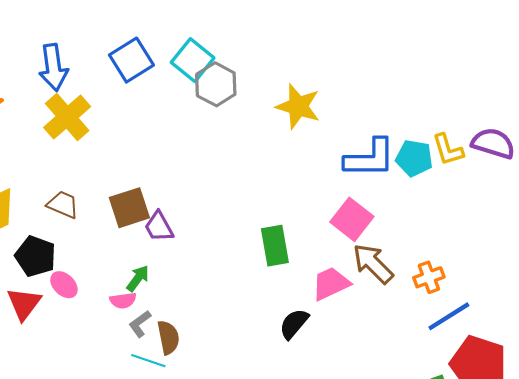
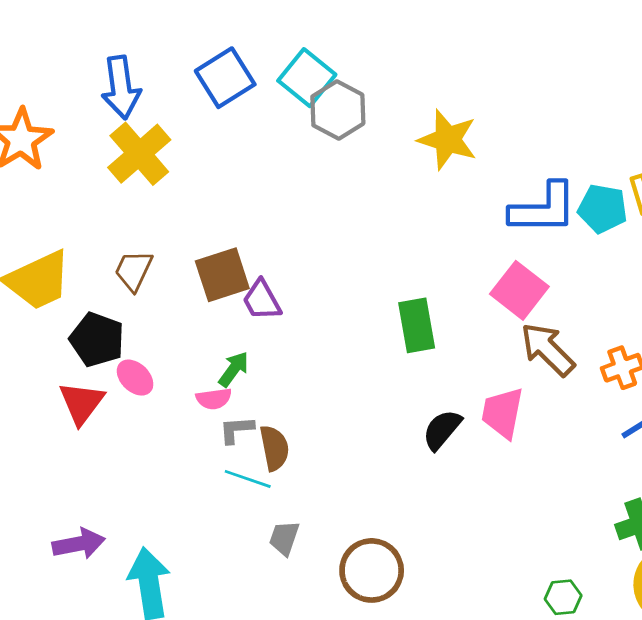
brown trapezoid: (63, 205) -> (134, 271), turned -88
pink trapezoid: (331, 284) -> (503, 413), moved, turned -54
gray L-shape: (140, 324) -> (236, 430), turned 32

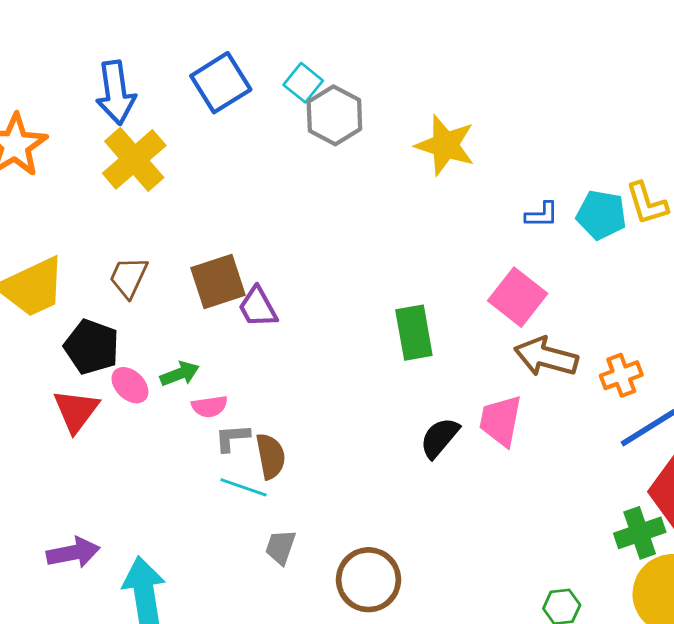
cyan square: (307, 78) -> (303, 83), size x0.7
blue L-shape: (543, 209) -> (542, 215), size x0.5
brown arrow: (548, 349) -> (546, 357), turned -30
green arrow: (234, 369) -> (180, 374), moved, turned 33

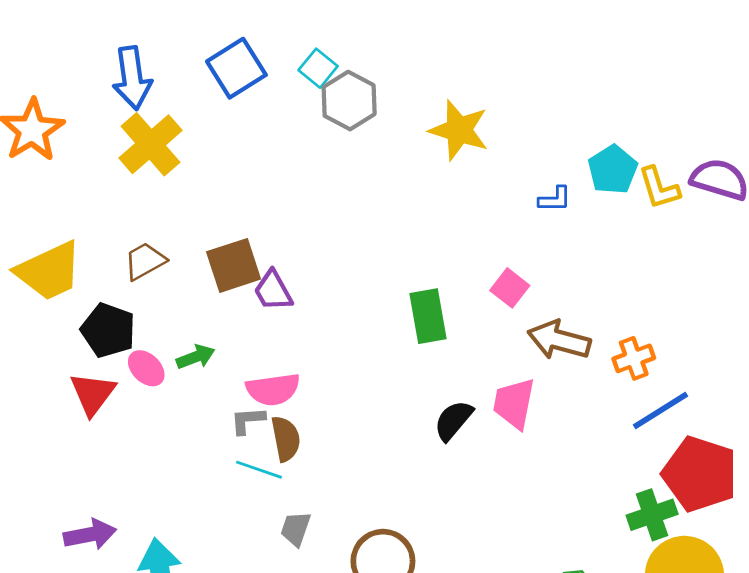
cyan pentagon: (601, 215) -> (613, 170), moved, turned 30
brown trapezoid: (129, 277) -> (145, 261), turned 36
pink square: (518, 297) -> (510, 288), moved, size x0.7
pink semicircle: (209, 406) -> (273, 389), moved, size x1.5

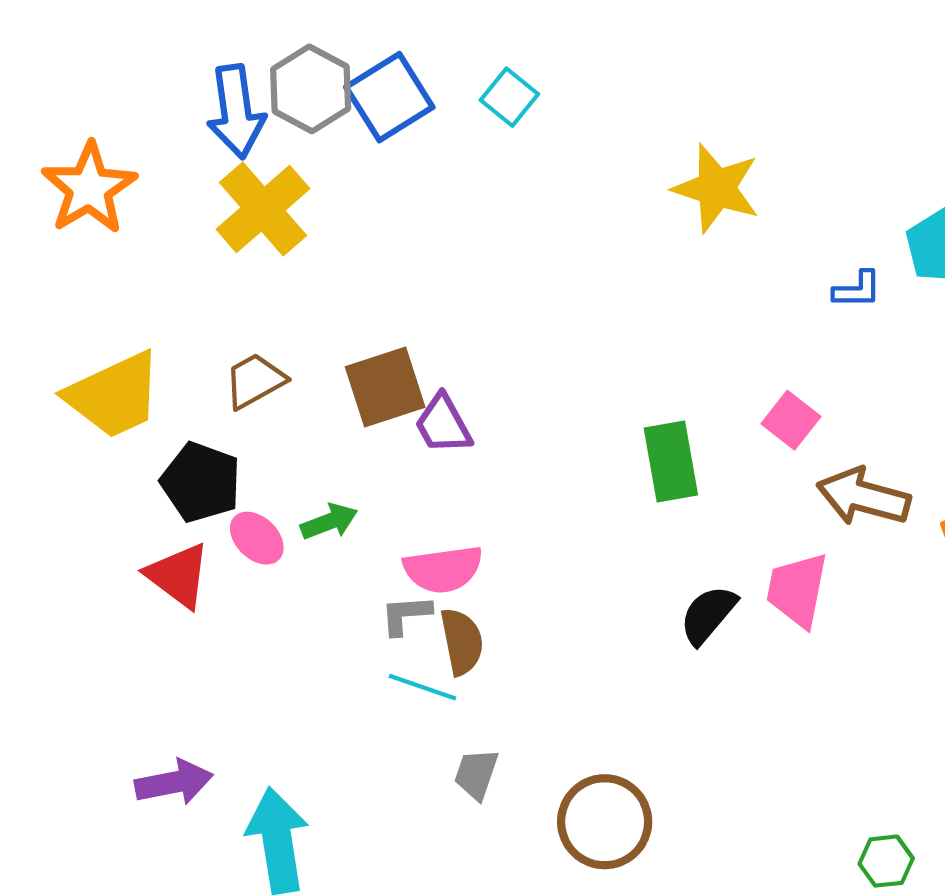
gray hexagon: (349, 101) -> (311, 89), moved
red triangle: (93, 394) -> (178, 575), turned -30

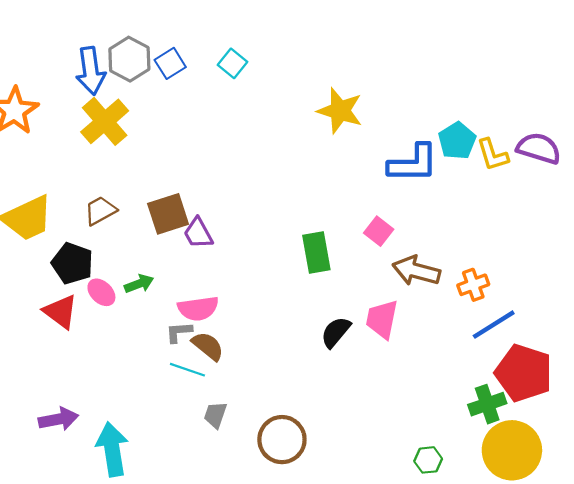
blue square: (389, 97) -> (170, 63), size x0.7
blue L-shape: (857, 290) -> (413, 163), size x2.0
brown semicircle: (462, 642) -> (208, 346), turned -40

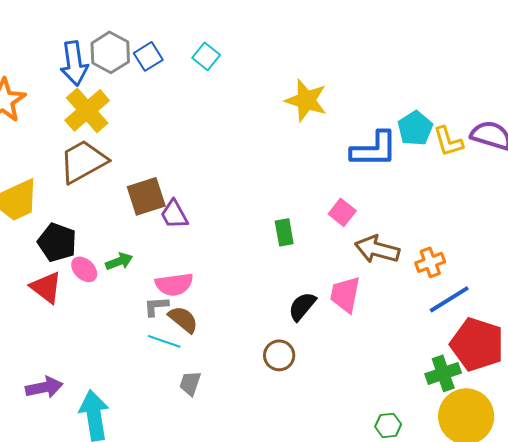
brown trapezoid: (100, 211) -> (83, 161), moved, size x1.6
green rectangle: (316, 253) -> (284, 232), size x0.7
brown circle: (282, 440) -> (279, 355), moved, size x0.7

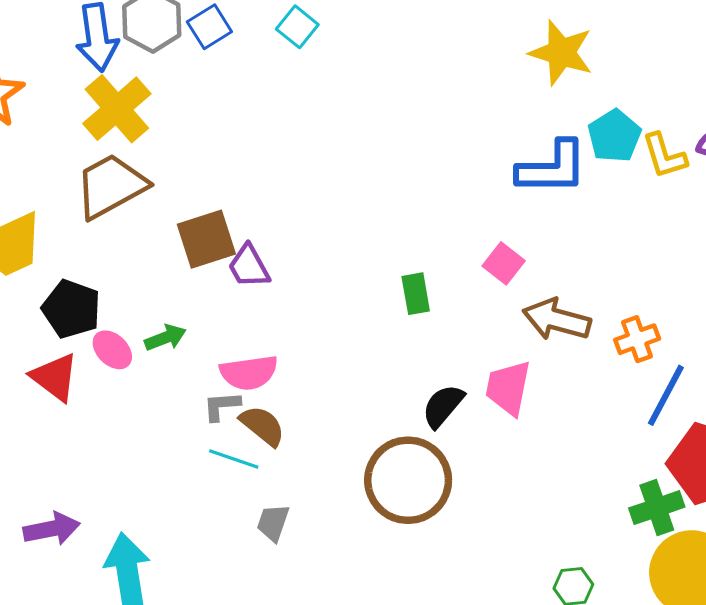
yellow star: (306, 100) -> (561, 53), moved
blue line: (449, 299) -> (666, 395), turned -30
brown circle: (279, 355) -> (408, 480), size x1.8

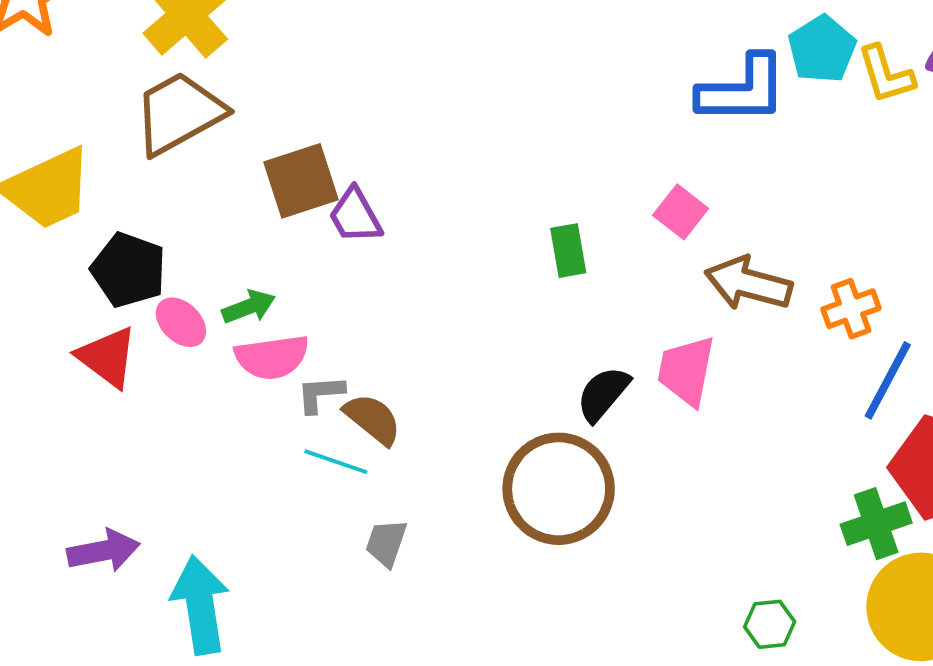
pink semicircle: (249, 373) -> (272, 357), moved

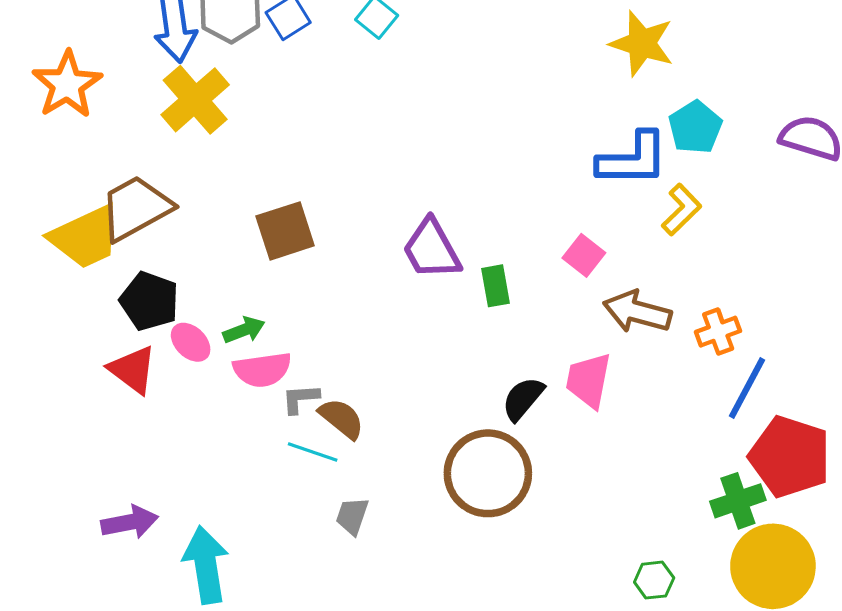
yellow L-shape: (886, 74) -> (681, 210), moved, turned -117
brown trapezoid: (179, 113) -> (136, 208), moved
purple trapezoid: (355, 216) -> (431, 249), moved, size x1.4

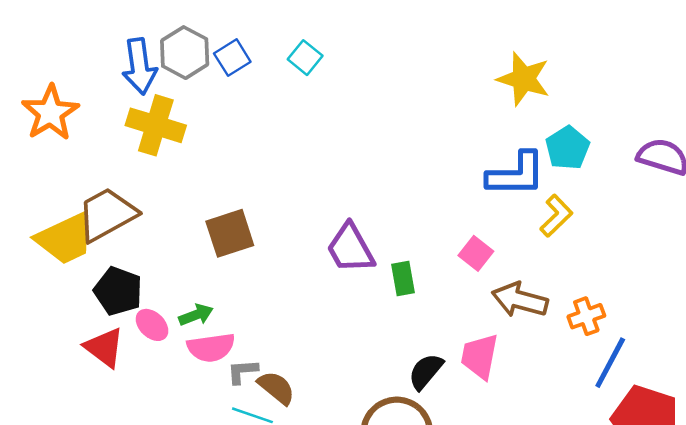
yellow cross: (195, 100) -> (156, 125), turned -32

